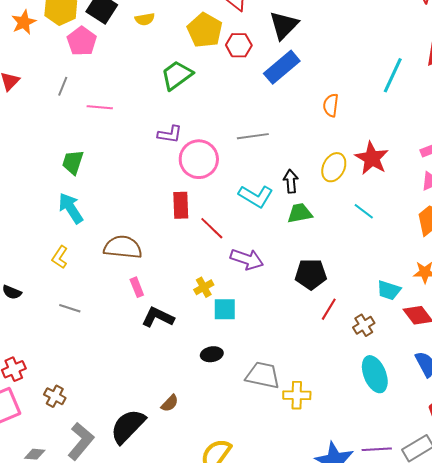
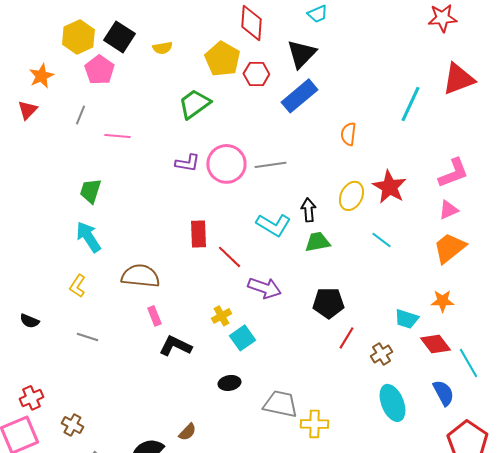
orange star: (24, 22) -> (41, 76), moved
pink circle: (199, 159) -> (226, 164), moved
cyan square: (225, 309) -> (242, 338), turned -35

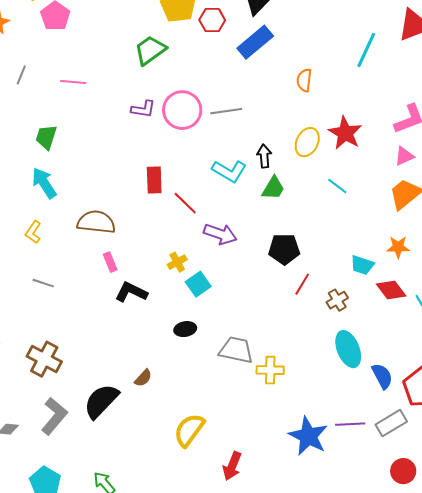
gray line: (80, 115) -> (21, 75), moved
green trapezoid: (317, 242) -> (273, 188), turned 132
blue semicircle: (443, 393) -> (382, 376), moved
brown cross: (72, 425) -> (44, 359), moved, size x1.6

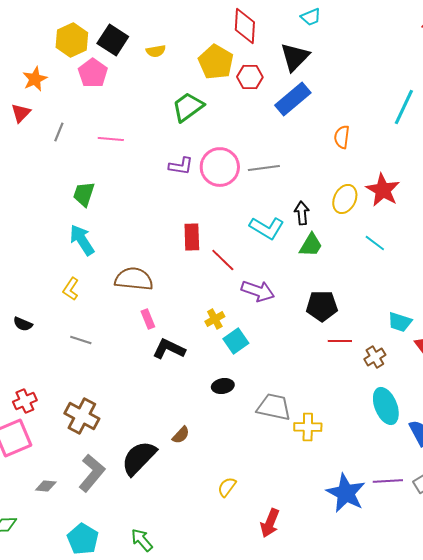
red line: (302, 284) -> (340, 341), turned 60
yellow semicircle: (189, 430) -> (227, 487), size x0.6

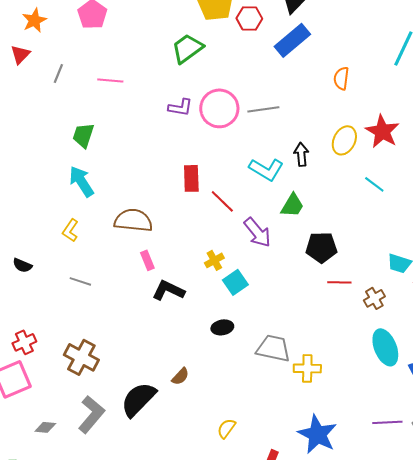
green trapezoid: (311, 245) -> (292, 205), moved
purple arrow: (258, 291) -> (257, 232), turned 32
blue star: (346, 493) -> (317, 434), moved

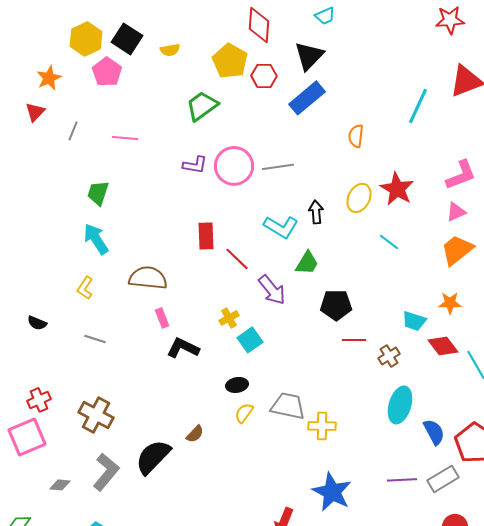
cyan ellipse: (385, 347) -> (400, 405), turned 39
yellow semicircle: (226, 428) -> (244, 413), moved

